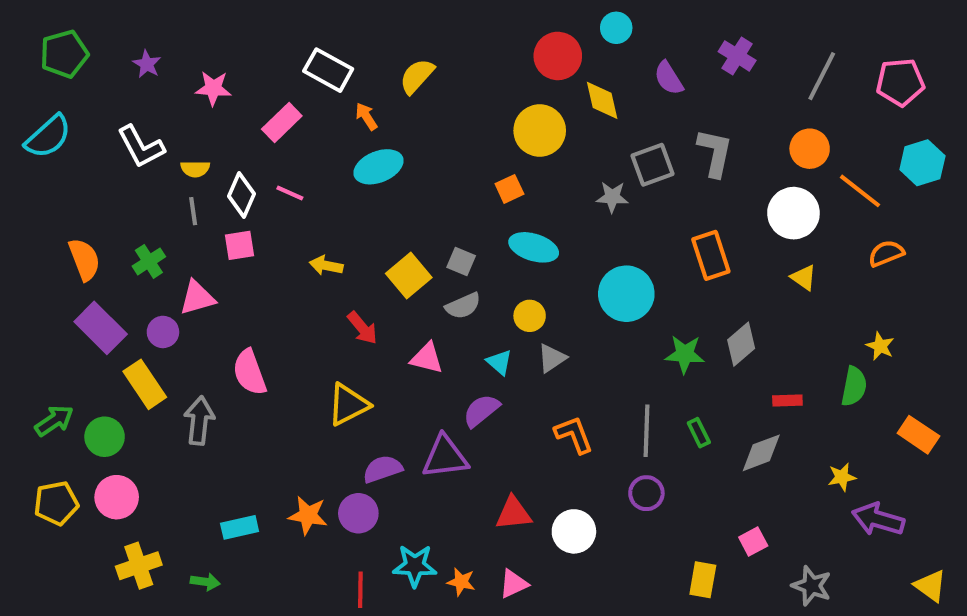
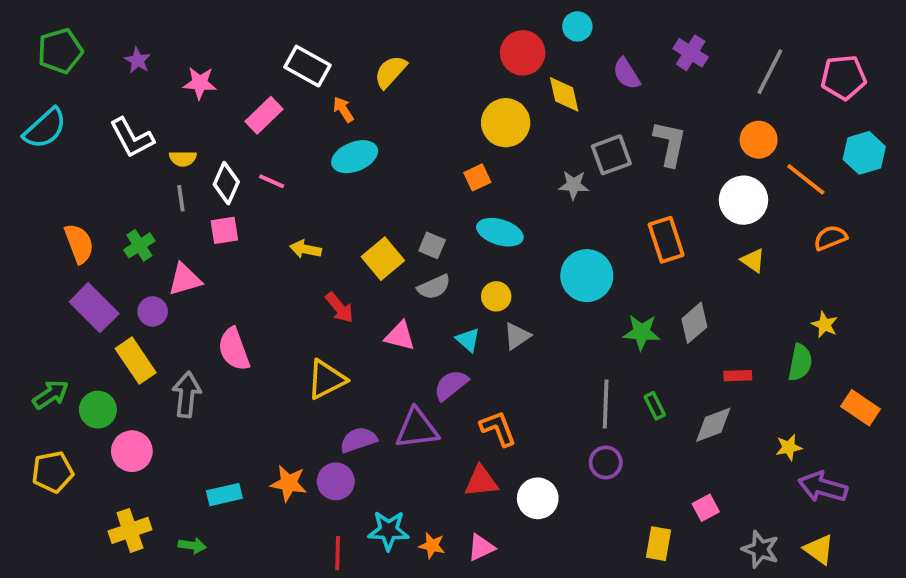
orange L-shape: (574, 435) -> (498, 429), moved
pink circle: (117, 497) -> (132, 451), moved
yellow triangle: (930, 586) -> (819, 549), moved

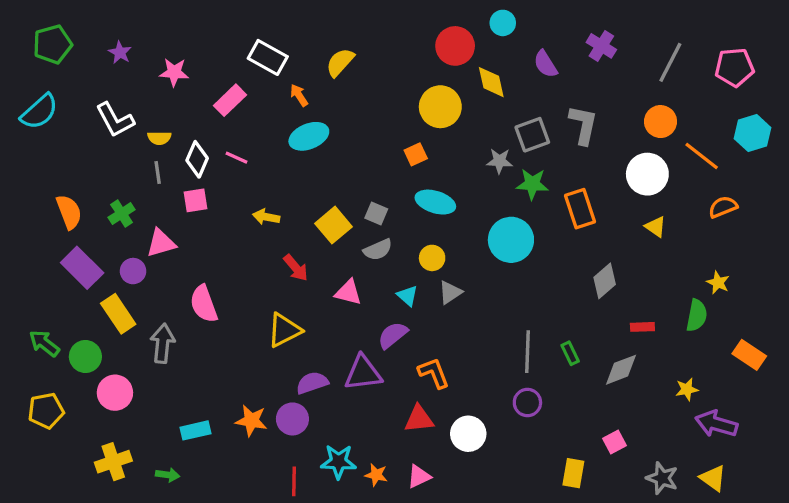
green star: (642, 332) -> (532, 184), moved
green arrow: (51, 395) -> (44, 343), turned -108

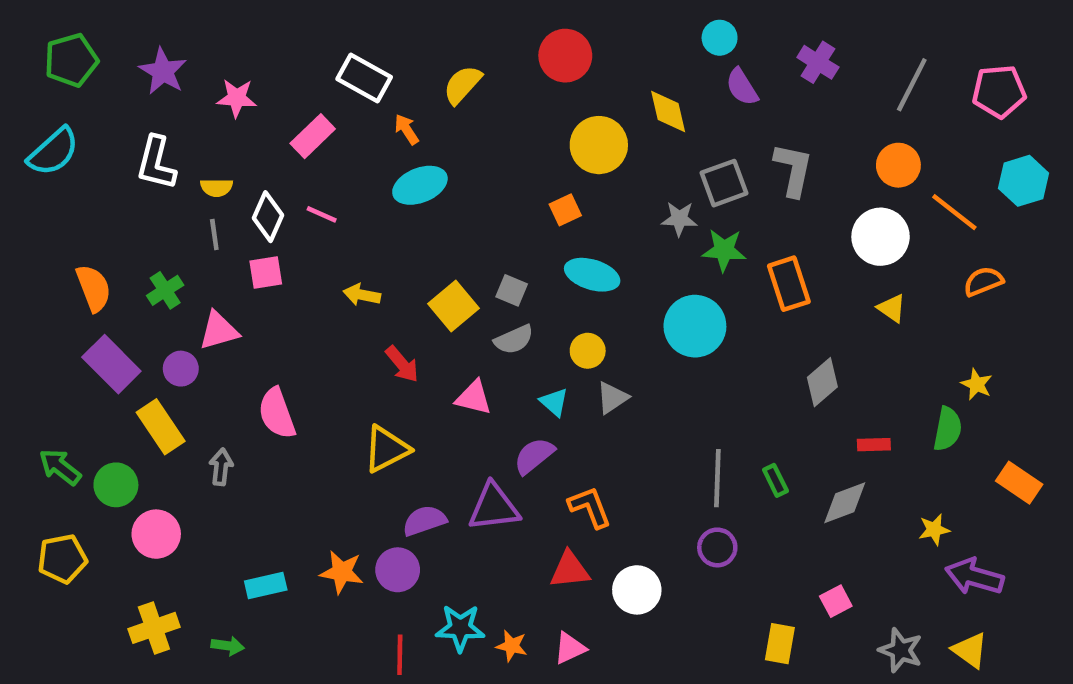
cyan circle: (503, 23) -> (720, 38), moved
red circle: (455, 46) -> (565, 56), moved
purple star: (120, 53) -> (163, 71), size x1.5
white L-shape: (115, 120) -> (156, 163), turned 42
gray arrow: (163, 343) -> (221, 467), size x0.7

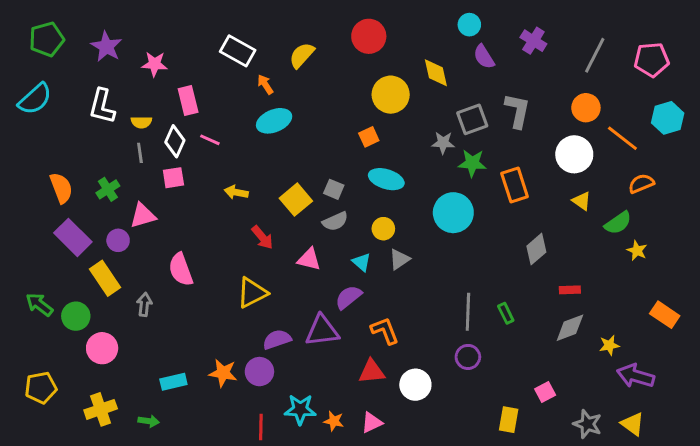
pink rectangle: (313, 136) -> (188, 100), moved, turned -60
green semicircle: (948, 429) -> (618, 223), moved, turned 44
gray diamond: (845, 503) -> (570, 328), moved
yellow pentagon: (62, 559) -> (41, 388), moved

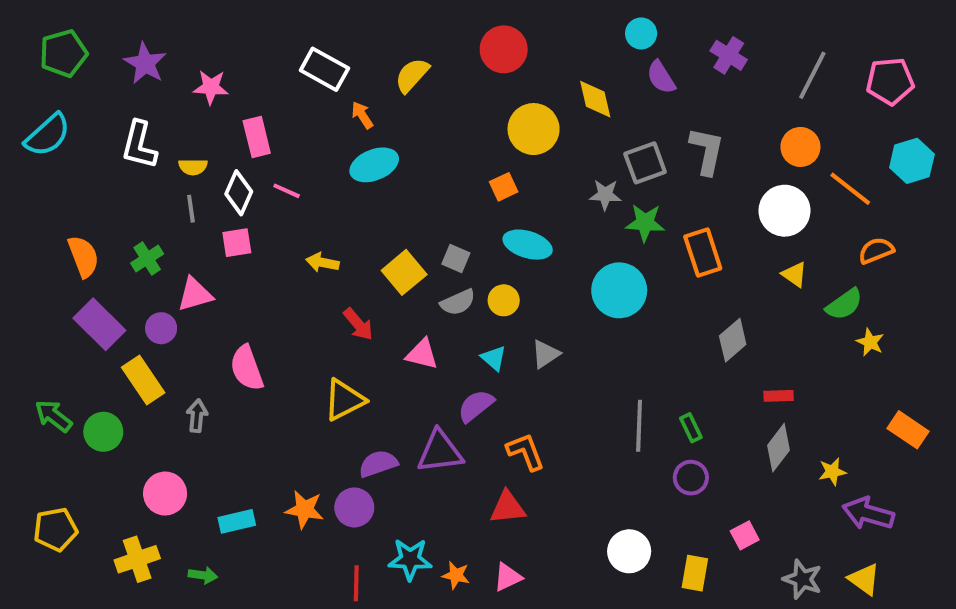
yellow circle: (383, 229) -> (504, 300), moved
gray diamond: (570, 328) -> (779, 448), turned -32
pink circle: (102, 348) -> (165, 494), moved
purple circle: (468, 357) -> (691, 478), moved
white circle: (415, 385) -> (629, 551), moved

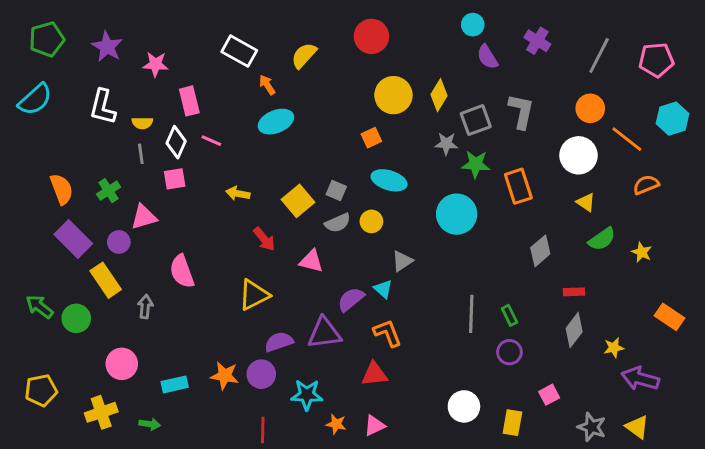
yellow diamond: (595, 99) -> (439, 95), moved, turned 44
green semicircle: (844, 304) -> (602, 239), moved
cyan triangle: (494, 358) -> (383, 289), moved
cyan star: (410, 559) -> (307, 395), moved

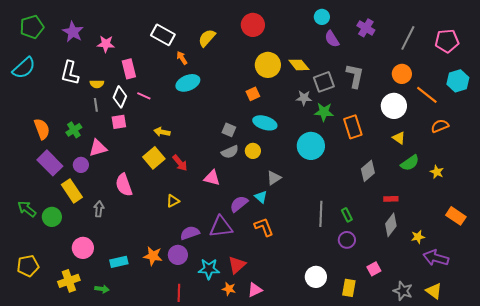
yellow diamond: (439, 95) -> (299, 65), turned -70
yellow square: (298, 201) -> (154, 158), moved
yellow triangle: (254, 295) -> (173, 201), size x0.6
red triangle: (374, 374) -> (237, 265), moved, turned -36

